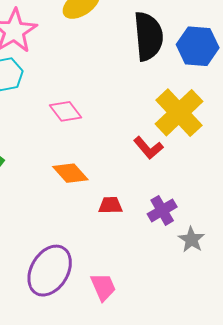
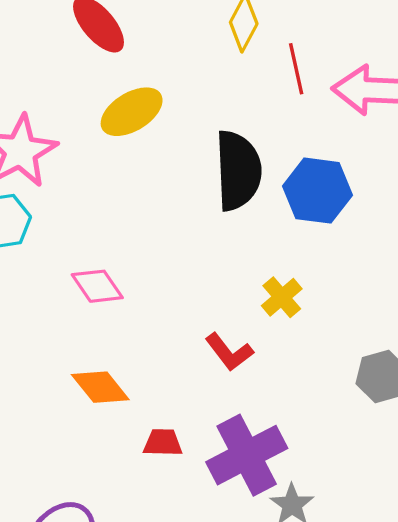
yellow cross: (179, 113) -> (282, 297), size x0.5
purple cross: (162, 210) -> (247, 455), size x1.6

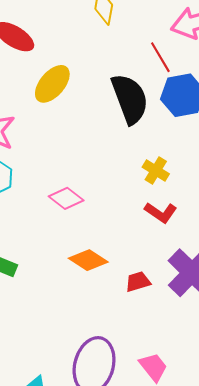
red line: (296, 69) -> (160, 57), moved
yellow cross: (282, 297) -> (156, 171), moved

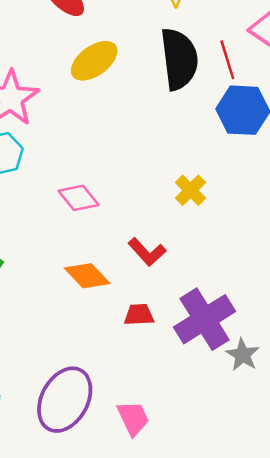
black semicircle: (130, 99) -> (179, 59), moved
red L-shape: (161, 213) -> (147, 252), moved

